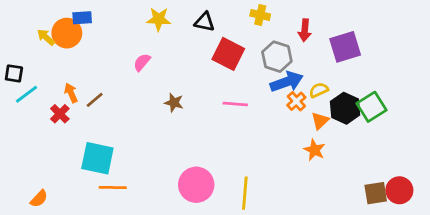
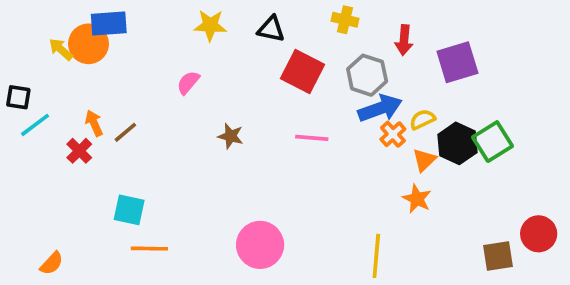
blue rectangle: (82, 18) -> (109, 24), size x1.4
cyan square: (97, 158) -> (129, 210), size x0.7
red circle: (399, 190) -> (539, 234), moved
yellow line: (245, 193) -> (376, 256), moved

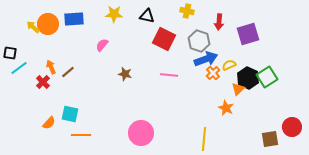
blue rectangle: (109, 24) -> (74, 19), moved
orange triangle: (424, 160) -> (238, 89), moved
orange semicircle: (52, 263) -> (49, 123), moved

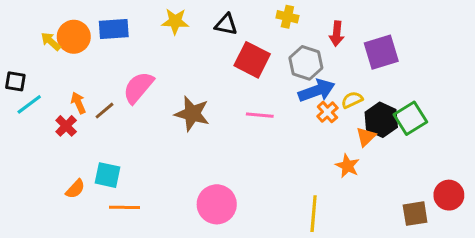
pink semicircle: (102, 45) -> (138, 87), moved, size x1.6
brown star: (125, 74) -> (192, 114), size x1.6

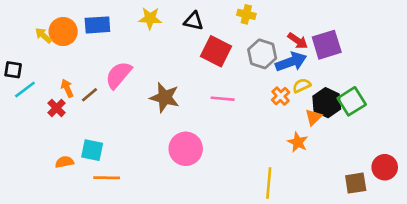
red arrow: (337, 34) -> (298, 41), moved, turned -60
blue arrow: (317, 91) -> (291, 62), moved
orange semicircle: (75, 189) -> (64, 162), turned -144
pink circle: (217, 204) -> (186, 149), moved

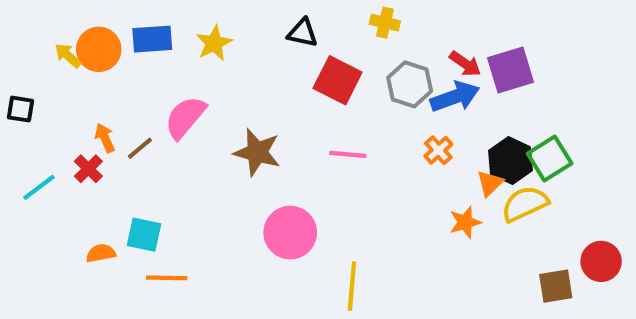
yellow star: (150, 18) -> (214, 43), moved, turned -30
yellow semicircle: (302, 86) -> (525, 204), moved, size x1.6
cyan line: (25, 89) -> (39, 187), moved
orange star: (298, 142) -> (465, 222), turned 30
yellow line: (269, 183) -> (352, 286), moved

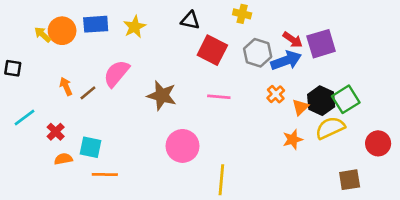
red cross: (88, 169) -> (56, 132), moved
orange triangle: (490, 183) -> (300, 107), moved
red circle: (601, 261) -> (378, 143), moved

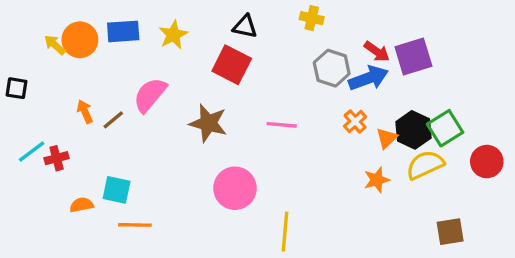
red square: (212, 50) -> (232, 65), moved
red cross: (56, 132) -> (57, 158), moved, turned 30
red circle: (378, 143) -> (487, 162), moved

